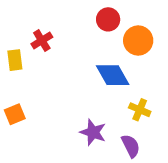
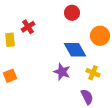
orange circle: (138, 40) -> (100, 36), moved
purple star: (93, 132) -> (62, 72), moved

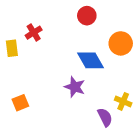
yellow cross: (93, 73) -> (123, 101), moved
orange square: (10, 76) -> (20, 103), moved

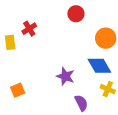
blue diamond: (90, 60) -> (99, 66), moved
purple semicircle: (105, 117) -> (81, 103), moved

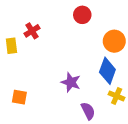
blue diamond: (99, 66) -> (107, 71), turned 50
orange square: (18, 90) -> (19, 97), turned 32

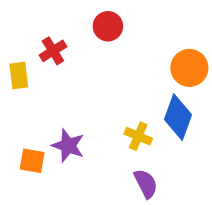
red circle: (82, 15) -> (108, 26), moved
purple star: (71, 82) -> (68, 146), moved
yellow cross: (117, 96) -> (138, 136), moved

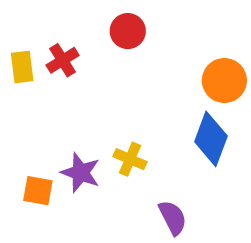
yellow rectangle: (19, 75) -> (22, 67), moved
yellow cross: (138, 136) -> (130, 159), moved

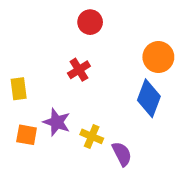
red cross: (63, 60) -> (79, 70), moved
yellow rectangle: (22, 67) -> (19, 89), moved
yellow cross: (130, 159) -> (92, 136), moved

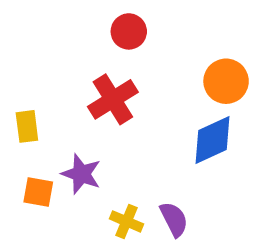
red cross: (79, 70) -> (113, 99), size x1.5
blue diamond: (149, 98) -> (212, 140), turned 45
yellow cross: (92, 136) -> (126, 221), moved

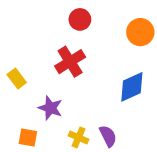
orange circle: (226, 81) -> (140, 32), moved
yellow rectangle: (27, 126) -> (17, 78), turned -30
orange square: (38, 192) -> (28, 137), moved

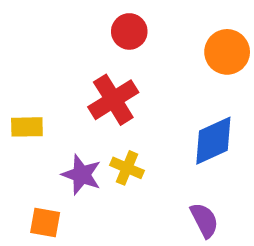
yellow rectangle: (17, 78) -> (27, 127), turned -54
purple semicircle: (108, 136) -> (204, 220), moved
yellow cross: (78, 137) -> (127, 168), moved

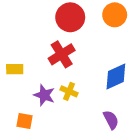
red circle: (129, 31) -> (70, 17), size x1.5
orange circle: (227, 52) -> (115, 15), moved

